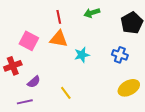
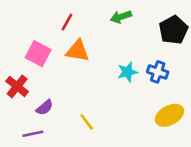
red line: (59, 17) -> (67, 22), moved, turned 40
cyan star: (82, 55) -> (127, 72), moved
red cross: (13, 66) -> (17, 86), turned -30

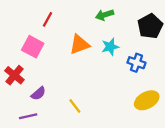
red line: (67, 22) -> (48, 19), moved
orange triangle: (78, 51) -> (79, 44), moved, turned -30
cyan star: (127, 72) -> (110, 47), moved

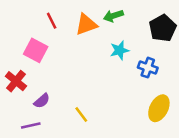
red line: (48, 19) -> (52, 21), turned -56
orange triangle: (79, 44) -> (86, 24), moved
yellow ellipse: (147, 100) -> (159, 108), turned -35

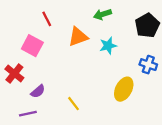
orange triangle: (86, 24) -> (78, 37), moved
blue cross: (148, 68) -> (148, 65), moved
yellow ellipse: (159, 108) -> (124, 89), moved

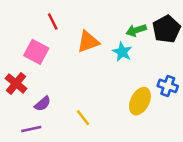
green arrow: (103, 14) -> (136, 30), moved
cyan star: (108, 46) -> (122, 52), turned -30
blue cross: (148, 65) -> (168, 86), moved

